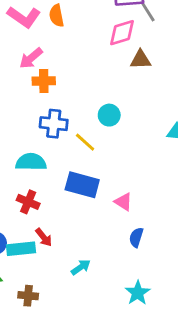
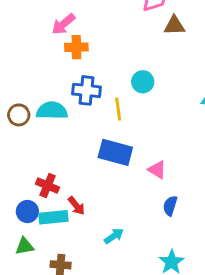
yellow line: (85, 142) -> (118, 109), turned 40
cyan semicircle: (31, 162) -> (52, 111), moved
red cross: (28, 202) -> (48, 186), moved

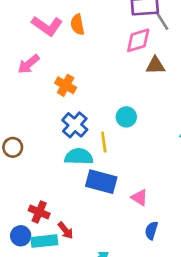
pink arrow: (63, 24) -> (29, 64), moved
orange cross: (76, 47) -> (66, 85), turned 30
blue cross: (86, 90) -> (75, 125), turned 35
cyan semicircle: (52, 111) -> (79, 157), moved

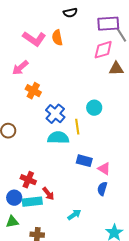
orange cross: (66, 85) -> (33, 91), moved
blue rectangle: (101, 182) -> (84, 161), moved, size x0.7
blue semicircle: (151, 231) -> (102, 189), moved

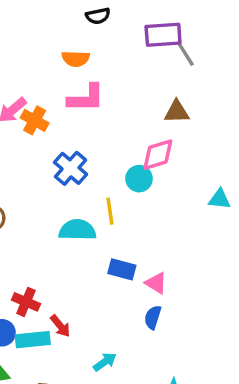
orange semicircle: (57, 38) -> (76, 59), turned -77
pink L-shape: (34, 39) -> (86, 98), moved, turned -35
pink diamond: (103, 50) -> (158, 155), moved
orange cross: (33, 91) -> (35, 120), moved
blue cross: (55, 114) -> (71, 168), moved

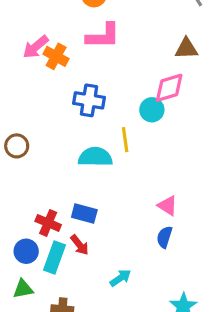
blue cross: (71, 168) -> (89, 100), turned -32
blue rectangle: (122, 269) -> (84, 214), moved
cyan rectangle: (33, 340) -> (54, 258), turned -64

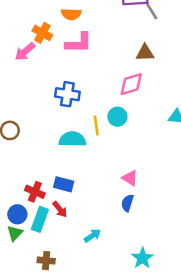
orange cross: (56, 56) -> (42, 33), moved
cyan circle: (152, 110) -> (117, 117), moved
green triangle: (23, 289) -> (15, 233), moved, turned -36

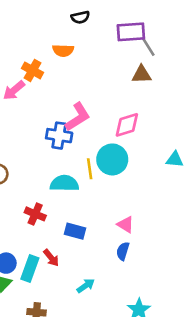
pink L-shape: (79, 43) -> (78, 117), moved, turned -32
brown triangle: (145, 53) -> (141, 74), moved
cyan circle: (117, 117) -> (112, 159), size x1.5
blue rectangle: (64, 184) -> (75, 231), moved
red cross: (35, 192) -> (35, 214), moved

